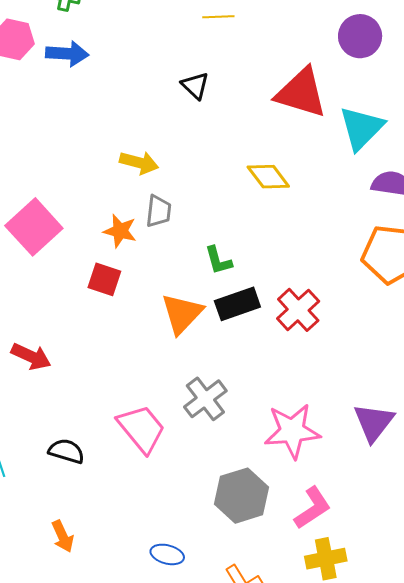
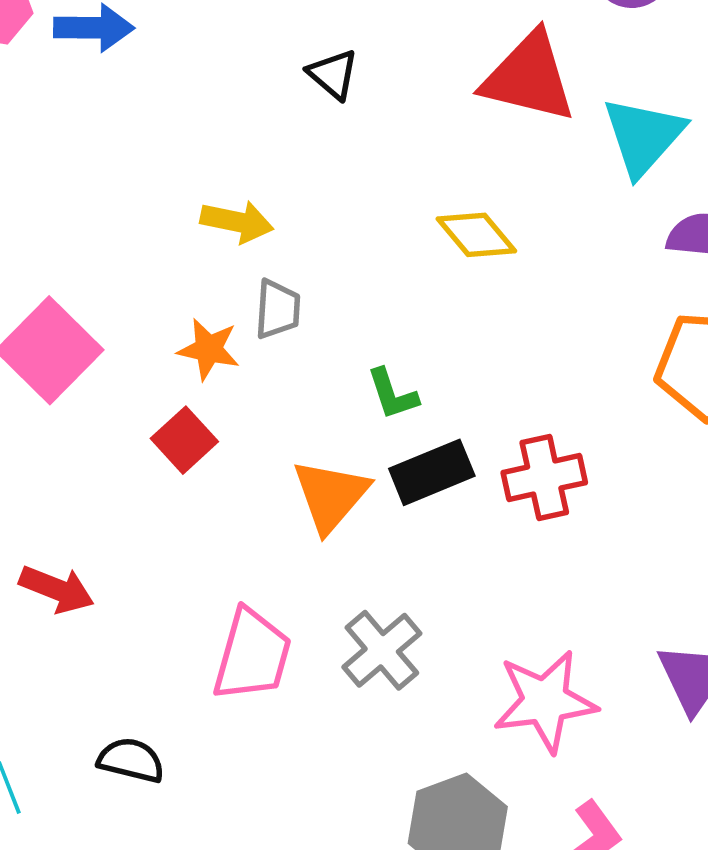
red square: (104, 279) -> (184, 440), turned 32
red cross: (298, 310) -> (544, 478), turned 33
pink trapezoid: (141, 429) -> (252, 655), moved, turned 58

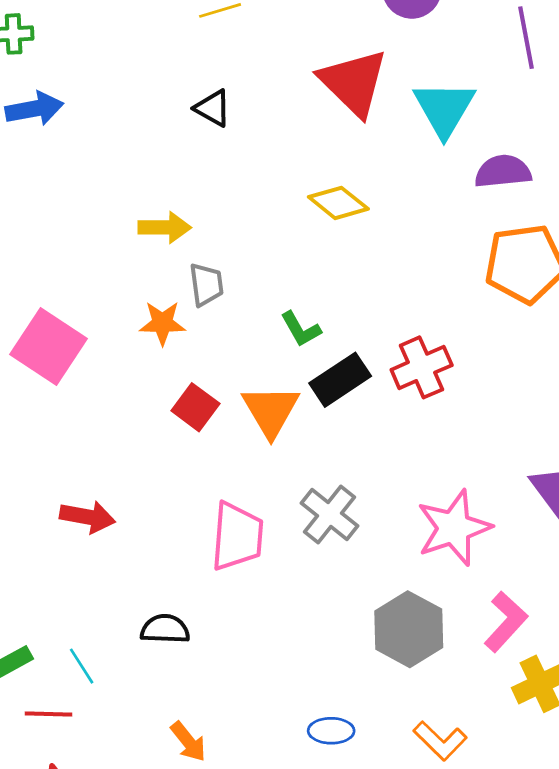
red triangle: (529, 77) -> (354, 82), turned 42
red square: (184, 440) -> (195, 407), moved

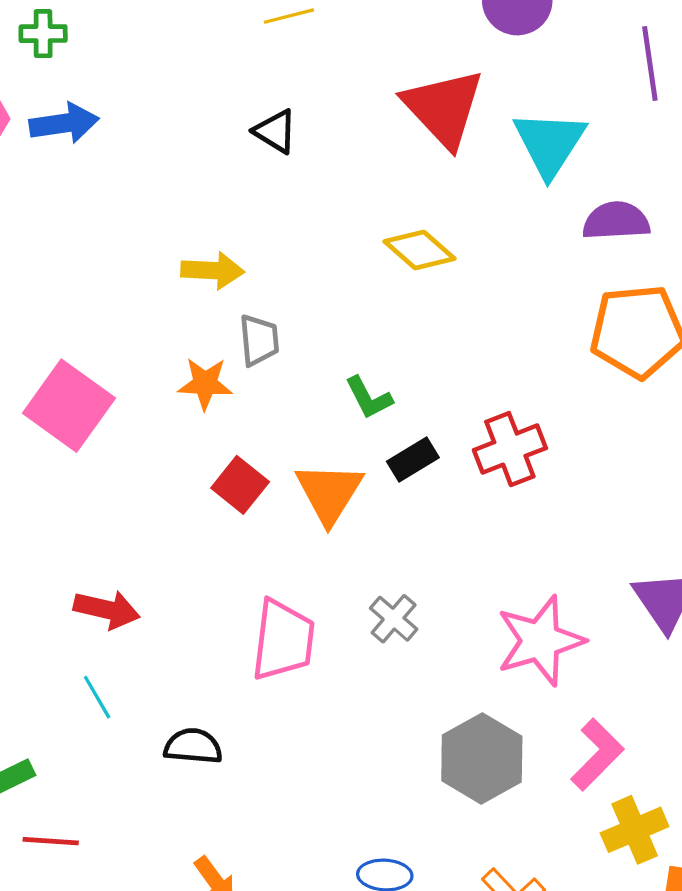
black rectangle: (340, 380) -> (413, 459), size x0.7
gray cross: (330, 515) -> (394, 619), size x0.7
cyan line: (82, 666) -> (97, 697), moved

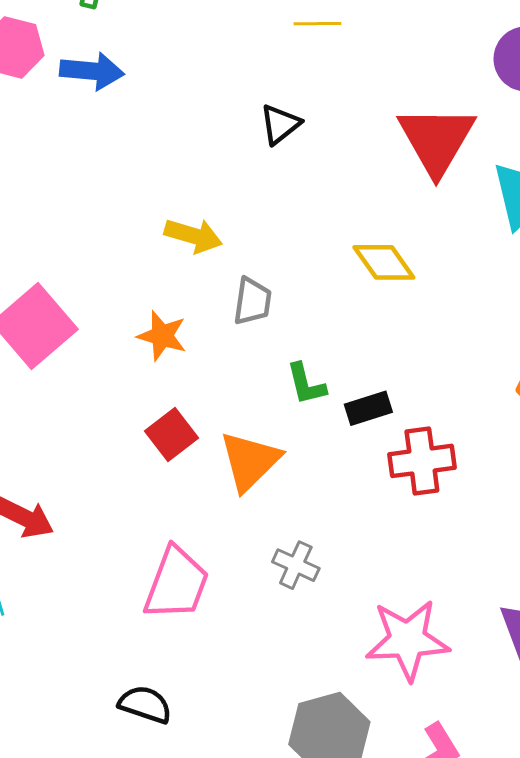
black triangle: (275, 131) -> (280, 124), turned 36
gray trapezoid: (259, 340) -> (252, 301), moved
black rectangle: (413, 459) -> (368, 408), moved
gray cross: (394, 619) -> (296, 565), moved, turned -30
black semicircle: (193, 746) -> (145, 704), moved

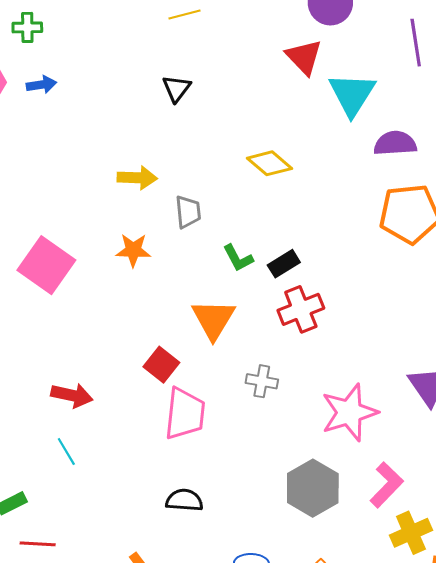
blue arrow: (92, 71) -> (41, 85), size x0.7
red triangle: (436, 140) -> (304, 57), moved, size x0.7
red square: (171, 434) -> (161, 365), moved
red cross: (422, 461) -> (301, 309), moved

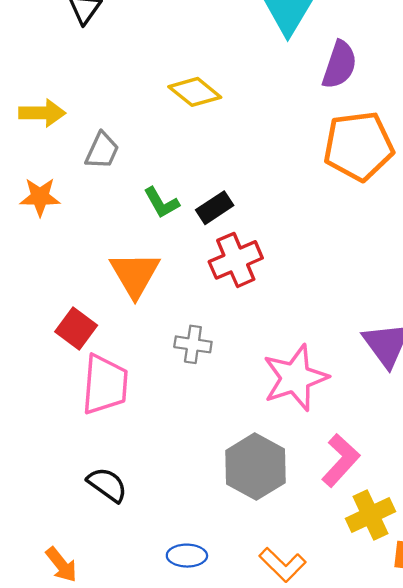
purple semicircle: (395, 143) -> (340, 65), turned 114
gray trapezoid: (188, 212) -> (102, 151), turned 32
black semicircle: (184, 500) -> (107, 485), turned 33

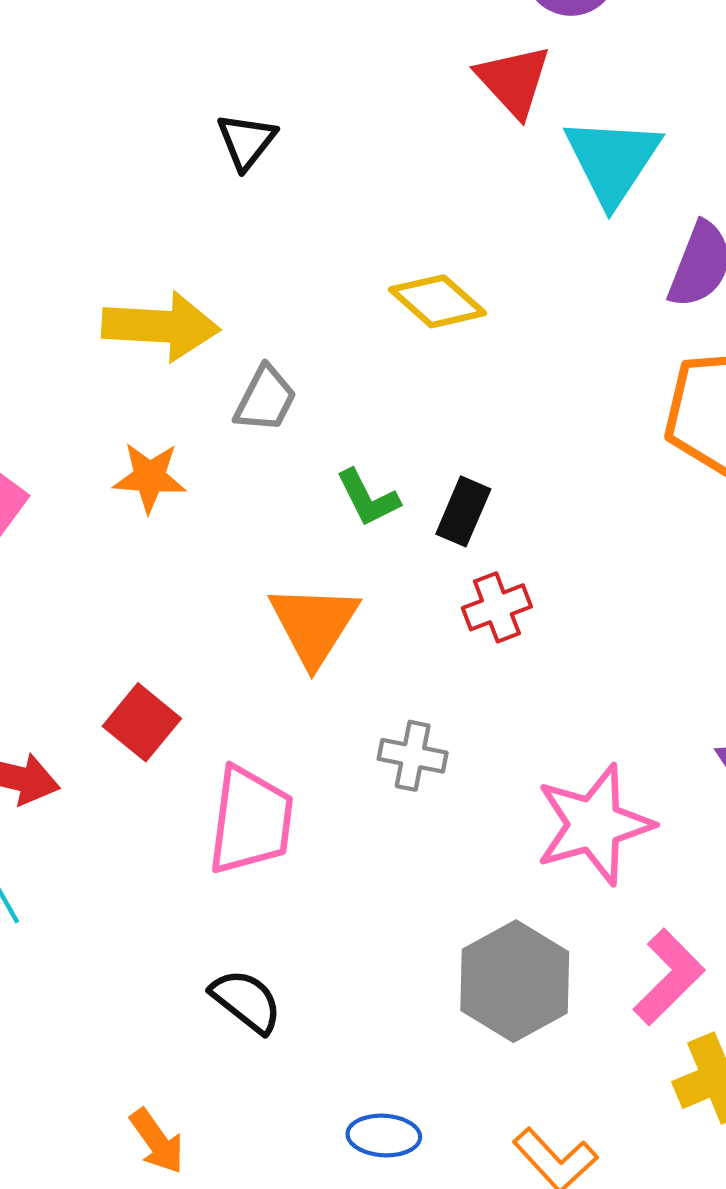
yellow arrow: (42, 113) -> (161, 326), size x1.4
black rectangle: (215, 208) -> (463, 511), turned -36
red cross: (236, 260) -> (497, 607), size x0.7
red square: (76, 329) -> (142, 722), moved

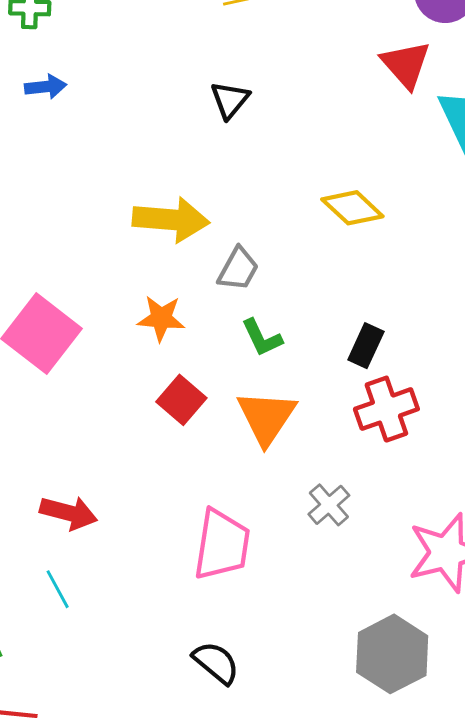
green L-shape: (368, 498) -> (262, 338), moved
red cross: (497, 607) -> (386, 409), size x1.4
red square: (142, 722) -> (181, 400), moved
gray cross: (413, 756) -> (329, 505), turned 36

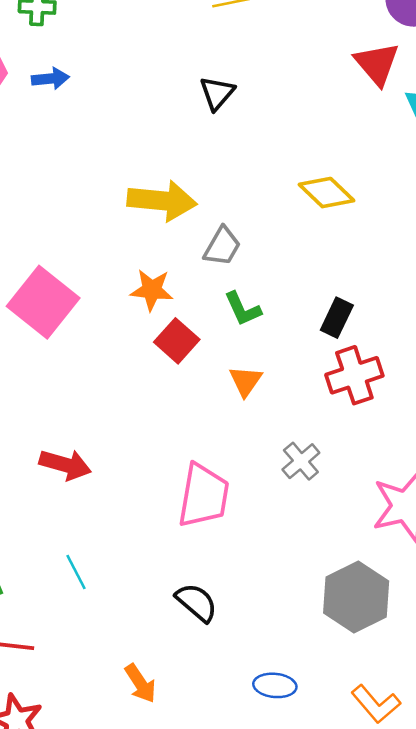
red square: (181, 400) -> (177, 341), moved
orange triangle: (266, 417) -> (246, 381), size x0.6
cyan line: (58, 589) -> (76, 572), moved

